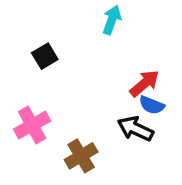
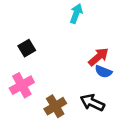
black square: (45, 56) -> (27, 48), moved
black arrow: (135, 129) -> (92, 102), moved

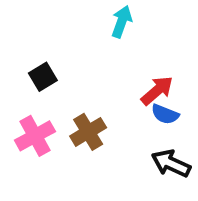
black arrow: (92, 102) -> (171, 163), moved
brown cross: (55, 106) -> (88, 132), moved

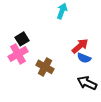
brown cross: (88, 132) -> (45, 67), turned -30
pink cross: (35, 136) -> (18, 54), moved

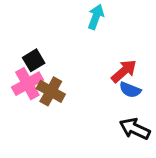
brown cross: (45, 67) -> (51, 91), moved

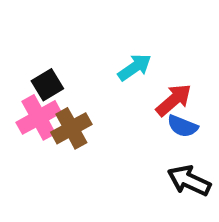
cyan arrow: (96, 17) -> (135, 67), moved, turned 35
brown cross: (51, 91) -> (71, 128), turned 32

